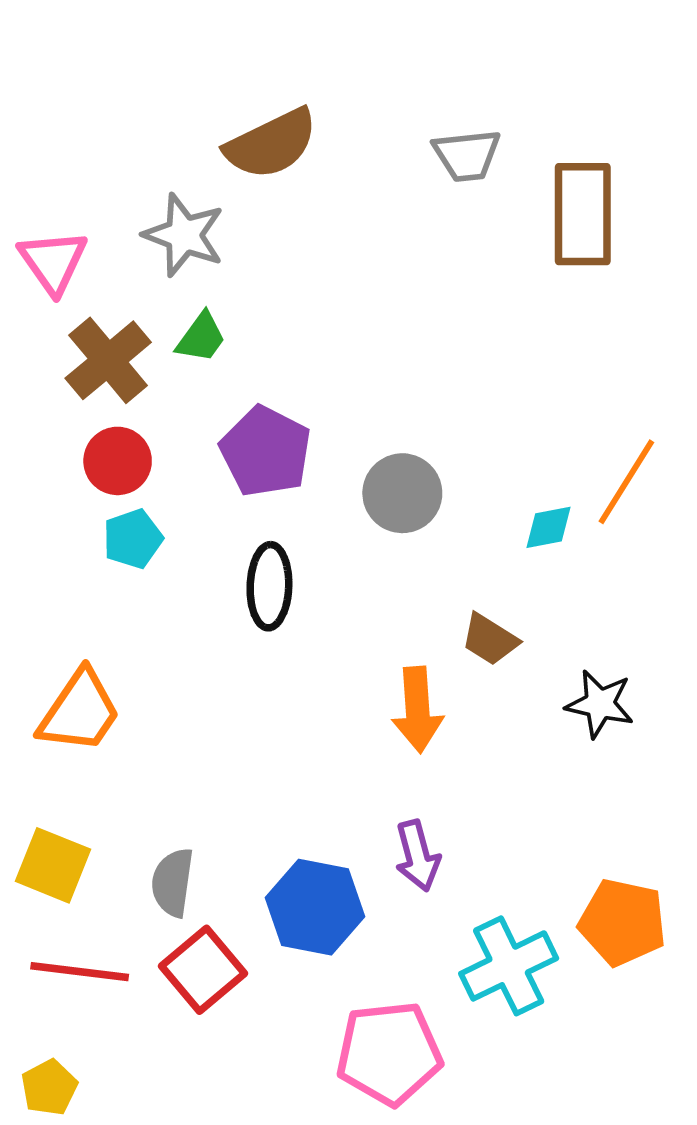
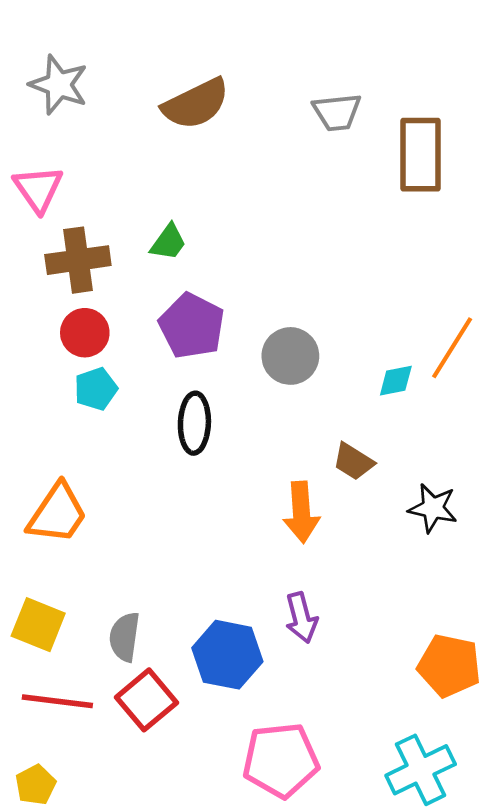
gray star: (184, 235) -> (59, 85), moved
green trapezoid: (201, 338) -> (168, 242), moved
brown cross: (108, 360) -> (78, 260), turned 32
cyan cross: (509, 966) -> (421, 770), moved

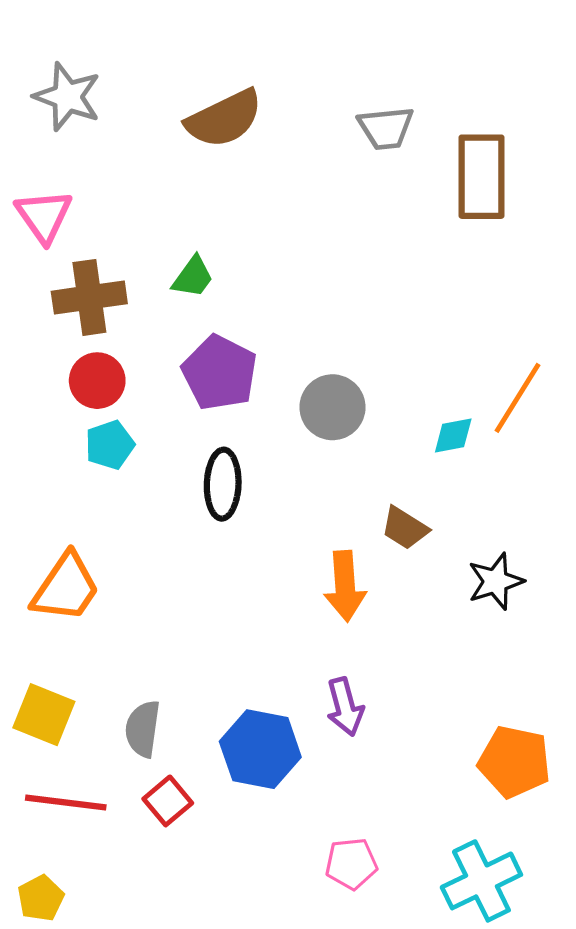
black star: (433, 508) -> (496, 581), turned -30
red square: (146, 700) -> (168, 801), size x0.7
pink pentagon: (281, 760) -> (351, 864), moved, size x0.6

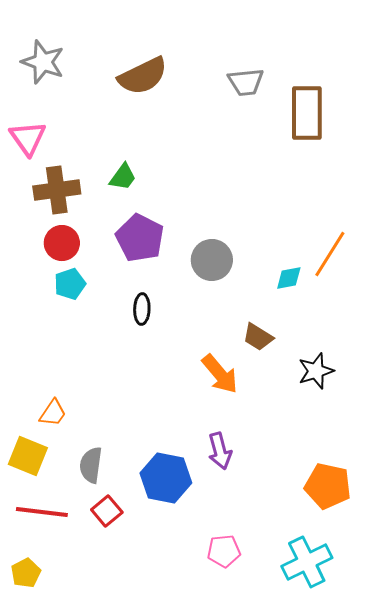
black ellipse: (223, 484) -> (142, 309), size x0.7
orange arrow: (345, 586) -> (220, 374), turned -36
orange trapezoid: (66, 588) -> (53, 413), moved, size x0.6

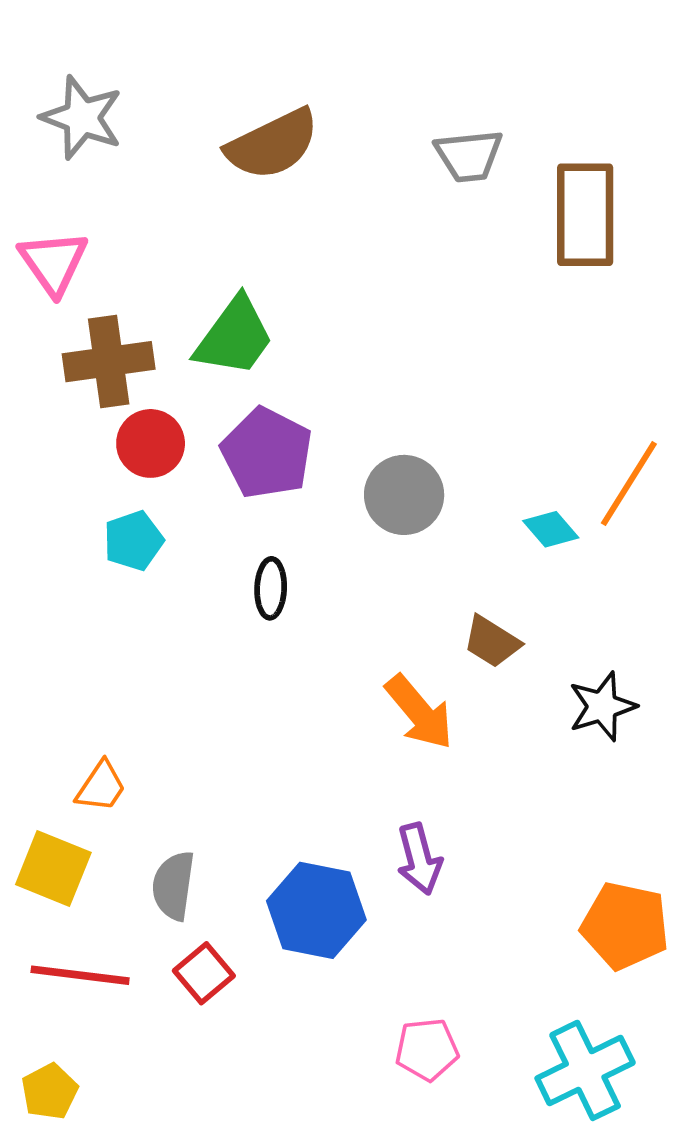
green trapezoid: (123, 177) -> (234, 337), size x1.6
red circle: (62, 243) -> (151, 443), moved
cyan diamond: (289, 278) -> (551, 529), turned 60

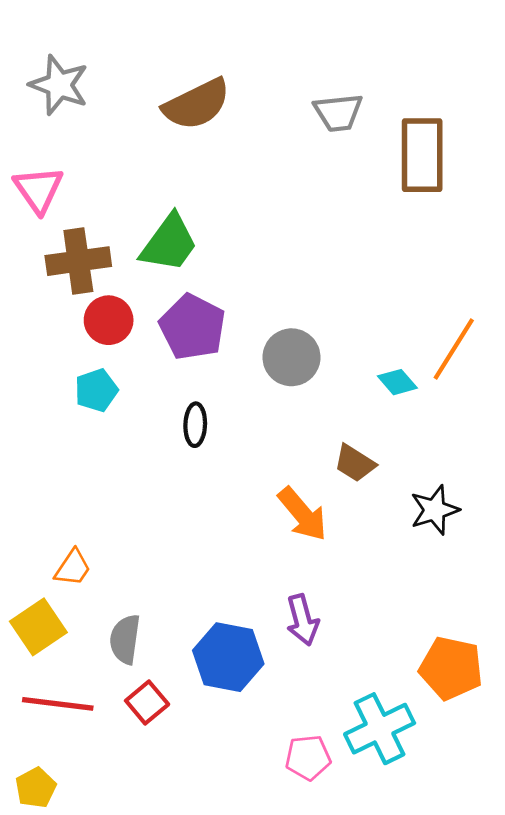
yellow square: (53, 868) -> (38, 627), turned 34
cyan cross: (585, 1070) -> (380, 729), moved

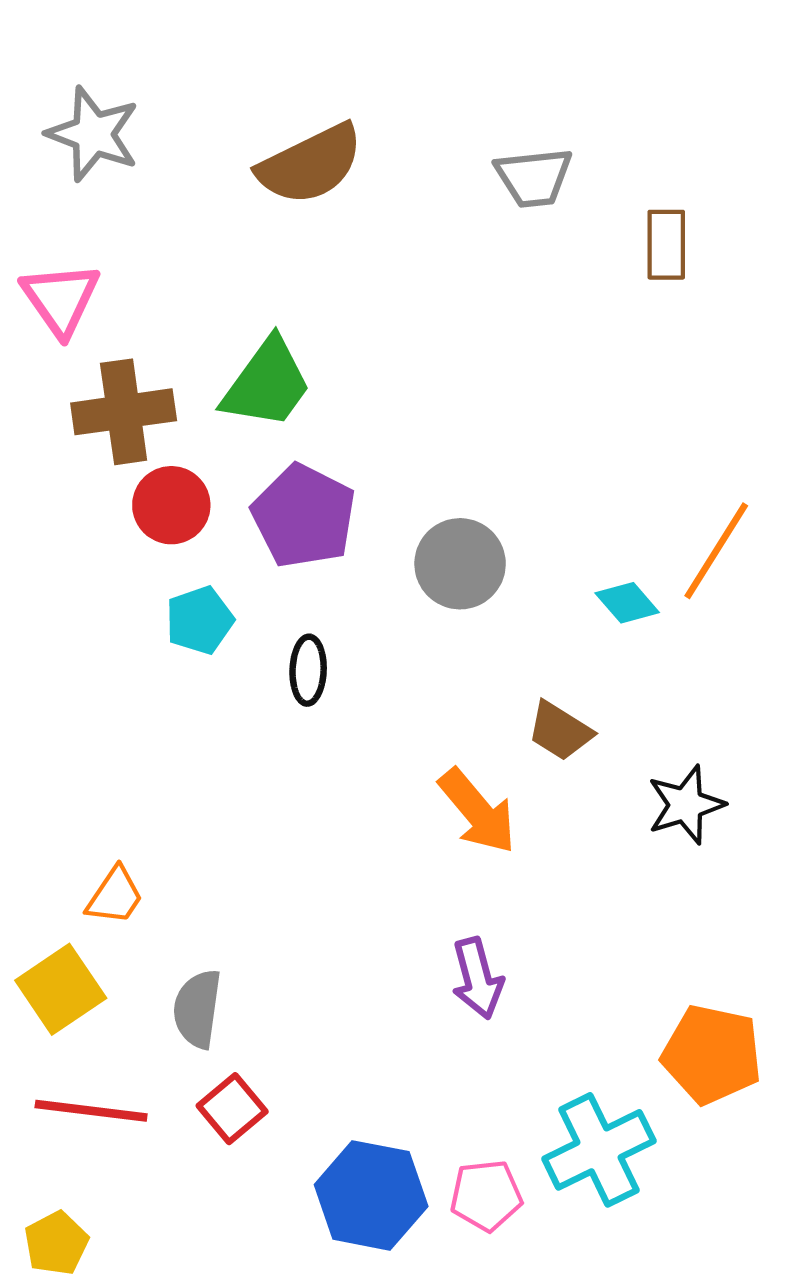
brown rectangle: (422, 155) -> (666, 245), size x0.6
cyan pentagon: (96, 390) -> (200, 620), moved
blue hexagon: (228, 657) -> (371, 1195), moved

